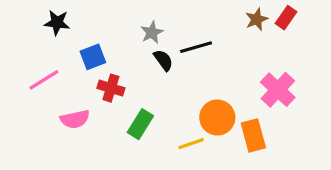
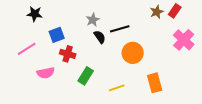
pink cross: (278, 90) -> (184, 40), moved
orange circle: (217, 117) -> (133, 53), moved

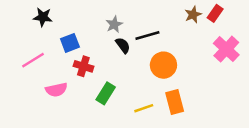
orange rectangle: (155, 83) -> (175, 102), moved

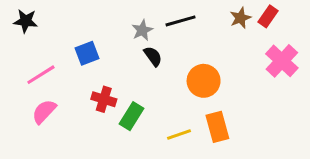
black star: (43, 17) -> (26, 21), moved
black line: (147, 36) -> (181, 21), moved
red cross: (83, 66) -> (104, 99), moved
pink semicircle: (56, 90) -> (44, 112), moved, turned 145

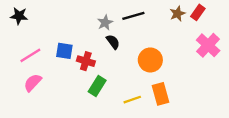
blue square: (87, 53) -> (64, 51), moved, turned 30
red cross: (104, 99) -> (86, 61), moved

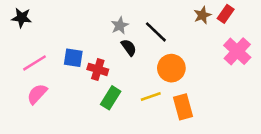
black line: (133, 16) -> (156, 32), moved, turned 60
yellow line: (132, 100) -> (151, 97), moved

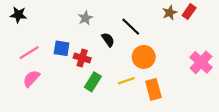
gray star: (120, 26) -> (85, 18), moved
pink cross: (237, 51) -> (201, 62), moved

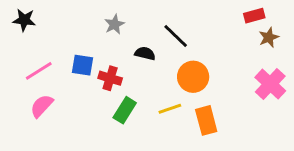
red rectangle: (189, 12) -> (254, 16), turned 40
brown star: (170, 13) -> (269, 37), moved
black semicircle: (108, 40) -> (145, 53), turned -40

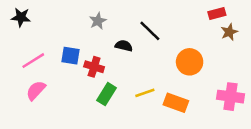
orange circle: (193, 77) -> (190, 62), moved
pink cross: (270, 84) -> (230, 97), moved, turned -35
orange rectangle: (206, 120) -> (176, 103), turned -55

